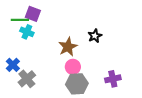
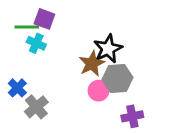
black star: (95, 36) -> (108, 49), moved, size x1.5
purple cross: (113, 79) -> (132, 116), moved
gray hexagon: (77, 84) -> (117, 78), moved

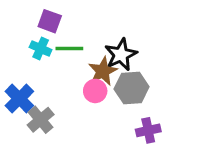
green line: (27, 27) -> (69, 48), moved
blue cross: (17, 88) -> (19, 99), size x1.4
pink circle: (99, 91) -> (95, 91), moved

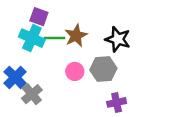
cyan cross: (41, 48) -> (32, 38), size x1.5
black star: (121, 55) -> (118, 39), moved, turned -30
brown star: (103, 71) -> (76, 36), moved

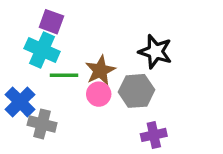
brown star: (76, 36) -> (100, 70), moved
green line: (54, 38) -> (64, 75), moved
gray cross: (32, 94) -> (42, 124), turned -36

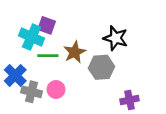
purple square: (51, 22) -> (47, 25), moved
pink circle: (99, 94) -> (56, 89), moved
purple cross: (154, 135) -> (130, 100), moved

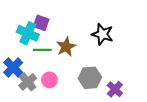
gray hexagon: (102, 67) -> (90, 78), moved
gray cross: (32, 92) -> (28, 82), turned 36
purple cross: (130, 100) -> (115, 89), turned -35

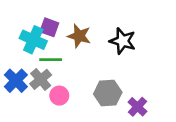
brown star: (66, 47) -> (79, 36), moved, turned -30
gray cross: (28, 82) -> (41, 79), moved

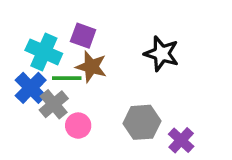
purple square: (49, 27) -> (83, 36), moved
brown star: (79, 36) -> (91, 67), moved
blue cross: (16, 81) -> (31, 88), moved

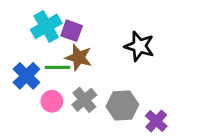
cyan cross: (44, 52) -> (46, 26), moved, turned 36
gray cross: (54, 104) -> (84, 100), moved
pink circle: (78, 126) -> (52, 101), moved

